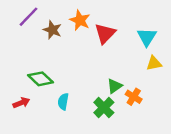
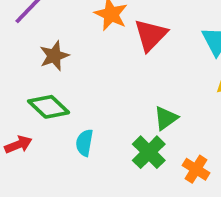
brown star: (52, 30) -> (54, 56), moved, turned 30
orange cross: (134, 97) -> (196, 169), moved

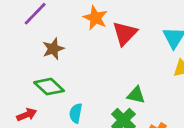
green triangle: (166, 118) -> (136, 95), turned 48

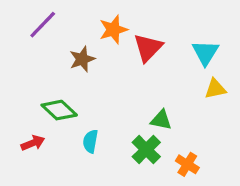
orange star: (95, 18) -> (113, 30), turned 30
brown star: (53, 49) -> (82, 59), moved

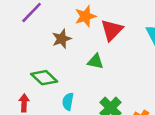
green triangle: (161, 120) -> (95, 61), moved
red arrow: (33, 143) -> (24, 103), turned -66

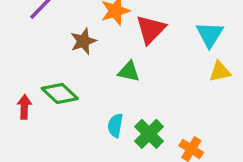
cyan semicircle: (68, 102) -> (115, 125), moved
red arrow: (24, 103) -> (24, 107), moved

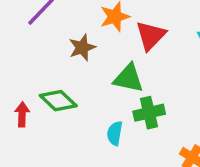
green triangle: (129, 71) -> (128, 78), size x1.4
green cross: (149, 134) -> (149, 113), moved, turned 32

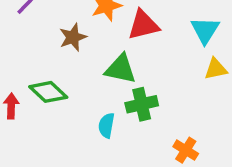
red triangle: (151, 35) -> (143, 25), turned 32

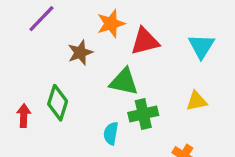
yellow triangle: (216, 69) -> (197, 101), moved
green diamond: (48, 92) -> (58, 103), turned 64

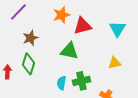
brown star: (80, 53) -> (30, 38), moved
green cross: (143, 114) -> (81, 81), moved

